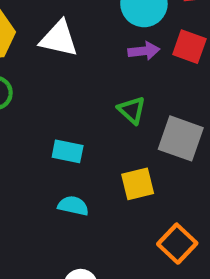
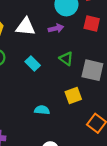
purple arrow: (144, 51) -> (56, 28), moved
cyan rectangle: (68, 151) -> (33, 63), moved, turned 40

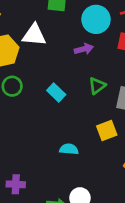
white triangle: (26, 27) -> (34, 35), moved
green triangle: (66, 59) -> (97, 86), turned 48

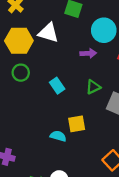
yellow square: (107, 131) -> (77, 124), moved

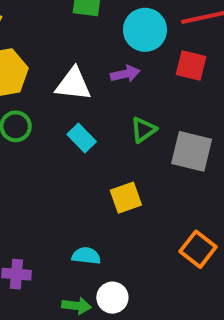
white triangle: (48, 33) -> (73, 84), moved
cyan semicircle: (58, 136) -> (86, 256), moved

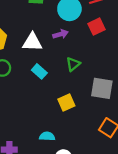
red square: (191, 66) -> (97, 27), turned -35
gray square: (192, 151) -> (102, 88), moved

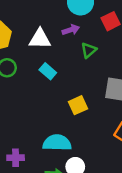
green triangle: (73, 64) -> (89, 50), moved
cyan semicircle: (47, 136) -> (57, 143), size x1.6

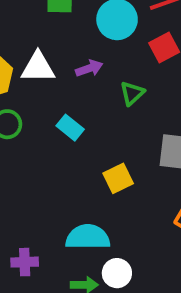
purple arrow: (71, 30) -> (89, 68), moved
white triangle: (40, 39) -> (38, 67), moved

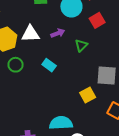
yellow square: (118, 178) -> (88, 95), moved

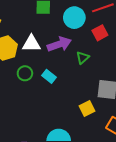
purple arrow: (58, 33) -> (59, 44), size x1.6
green circle: (16, 65) -> (25, 73), moved

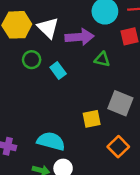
white triangle: (31, 44) -> (48, 28), turned 30
green triangle: (83, 58) -> (102, 59), turned 40

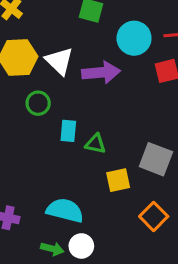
green triangle: (102, 59) -> (95, 144), moved
cyan rectangle: (58, 71) -> (68, 131), moved, turned 42

